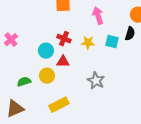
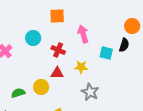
pink arrow: (98, 16) -> (83, 34), moved
yellow star: (88, 43) -> (81, 67), moved
cyan circle: (46, 51) -> (33, 38), moved

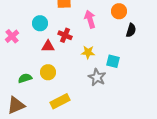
orange circle: (132, 26) -> (119, 11), moved
cyan square: (106, 53) -> (113, 61), moved
red triangle: (57, 73) -> (48, 46), moved

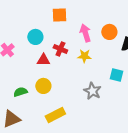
orange circle: (119, 11) -> (109, 32), moved
yellow star: (88, 52) -> (84, 56), moved
cyan square: (113, 61) -> (116, 75), moved

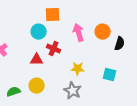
cyan circle: (35, 37) -> (39, 32), moved
yellow star: (84, 56) -> (78, 69), moved
gray star: (92, 91) -> (73, 91), moved

